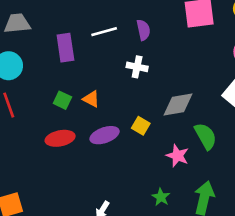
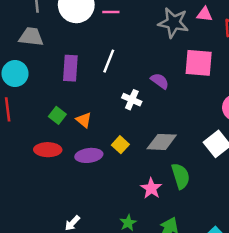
purple semicircle: (143, 30) -> (160, 81), moved, turned -54
white line: (104, 32) -> (109, 61), turned -65
yellow square: (141, 126) -> (120, 145), moved

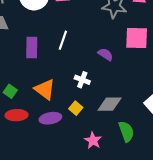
white cross: (132, 100) -> (82, 80), moved
green square: (57, 115) -> (10, 91), moved
orange triangle: (84, 120) -> (45, 89), size x1.6
pink star: (151, 188) -> (93, 141), moved

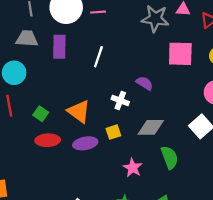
purple rectangle: (32, 47) -> (59, 47), moved
purple semicircle: (105, 54) -> (145, 83), moved
yellow square: (76, 108) -> (113, 132), turned 32

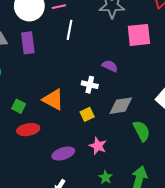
white line: (98, 57) -> (69, 30), moved
purple ellipse: (85, 143) -> (63, 154), moved
pink star: (133, 168) -> (98, 146), moved

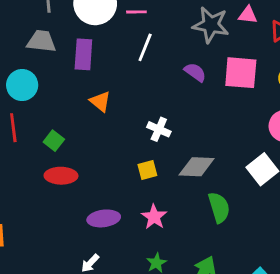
purple semicircle: (110, 66) -> (195, 72), moved
orange triangle: (53, 100) -> (100, 101), moved, size x0.7

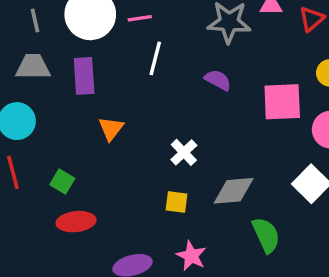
pink square: (241, 73) -> (282, 102), moved
orange triangle: (100, 101) -> (111, 129), turned 35
white cross: (159, 129) -> (184, 152), turned 30
yellow square: (147, 170) -> (177, 202), turned 30

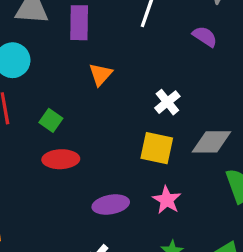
yellow square: (177, 202) -> (157, 148), size x1.5

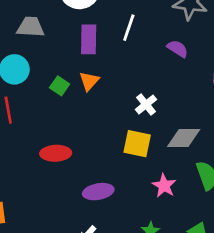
purple rectangle: (79, 23) -> (89, 39), moved
green square: (51, 120) -> (60, 86), moved
pink star: (167, 200) -> (164, 186), moved

